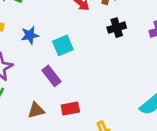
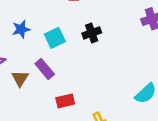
black cross: (117, 28) -> (92, 33), moved
brown triangle: (36, 110) -> (20, 78), moved, turned -42

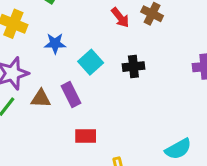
cyan square: (55, 38) -> (91, 62), turned -30
brown triangle: (20, 78) -> (41, 99), turned 48

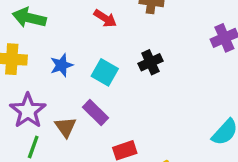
red arrow: (120, 18) -> (105, 18), moved
brown triangle: (41, 99) -> (66, 127), turned -50

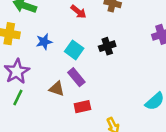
purple rectangle: (96, 112) -> (76, 77), moved
brown triangle: (66, 127) -> (57, 89), moved, turned -42

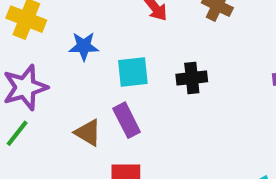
cyan square: (74, 50) -> (133, 72), turned 36

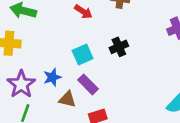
blue star: (84, 46) -> (52, 77), moved

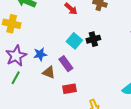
cyan square: (83, 54) -> (74, 41), moved, turned -35

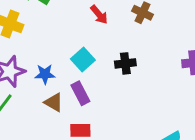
cyan square: (74, 41) -> (83, 60), moved

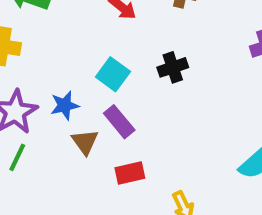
brown triangle: (54, 102) -> (85, 142), turned 36

